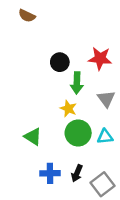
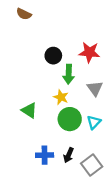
green triangle: (33, 137) -> (29, 110), moved
cyan triangle: (105, 137) -> (94, 122), turned -40

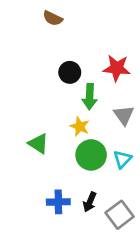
brown semicircle: (24, 14) -> (53, 18), moved

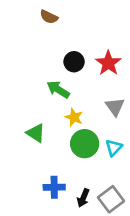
red star: (117, 68) -> (108, 63), turned 30
black circle: (70, 72) -> (74, 62), moved
green arrow: (90, 97) -> (58, 89), moved, turned 120
black arrow: (90, 202) -> (83, 198), moved

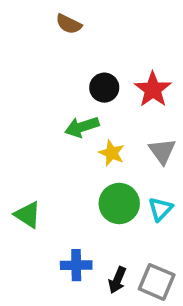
green arrow: (58, 89) -> (82, 127), turned -50
yellow star: (74, 117) -> (112, 153), moved
green triangle: (36, 133) -> (28, 215), moved
gray square: (111, 199) -> (157, 282), turned -30

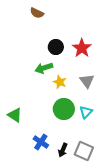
blue cross: (76, 265) -> (41, 142), turned 35

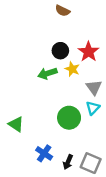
brown semicircle: (37, 13) -> (63, 11), moved
yellow star: (60, 82) -> (72, 69), moved
cyan triangle: (86, 112) -> (93, 108), moved

